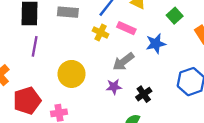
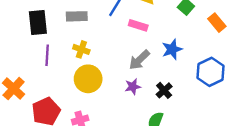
yellow cross: (101, 32) -> (81, 49), moved
blue star: (156, 44) -> (172, 49), moved

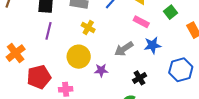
pink rectangle: (138, 25) -> (141, 22), moved
yellow cross: (81, 49) -> (88, 28), moved
purple star: (133, 87) -> (101, 70), moved

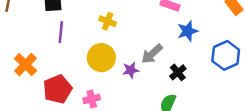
gray arrow: (124, 49) -> (152, 54), moved

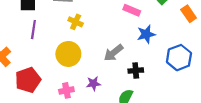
purple star: (131, 70) -> (93, 84), moved
black cross: (178, 72) -> (136, 71), turned 32
pink cross: (92, 99) -> (66, 90), moved

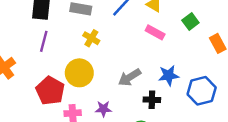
blue star: (146, 34) -> (169, 75), moved
red pentagon: (28, 80) -> (50, 91), moved, turned -30

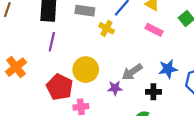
yellow cross: (91, 38) -> (106, 28), moved
purple star: (103, 109) -> (115, 88), moved

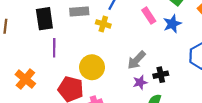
pink rectangle: (154, 30) -> (149, 16), turned 42
blue star: (168, 69) -> (172, 24), moved
purple star: (115, 88) -> (140, 82), moved

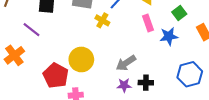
purple line: (54, 48) -> (32, 30), moved, turned -66

